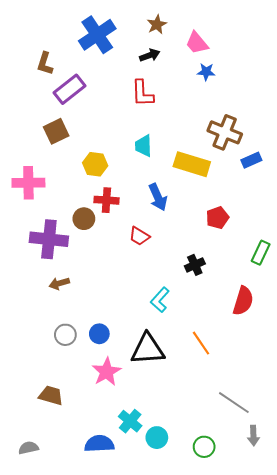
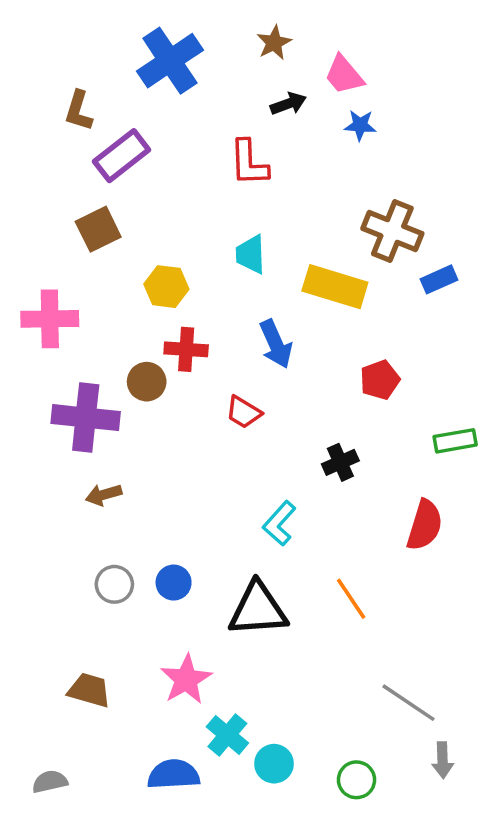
black arrow: (150, 55) -> (288, 104), moved
green rectangle: (261, 253) -> (455, 441), turned 55
pink star: (106, 372) -> (186, 679), moved

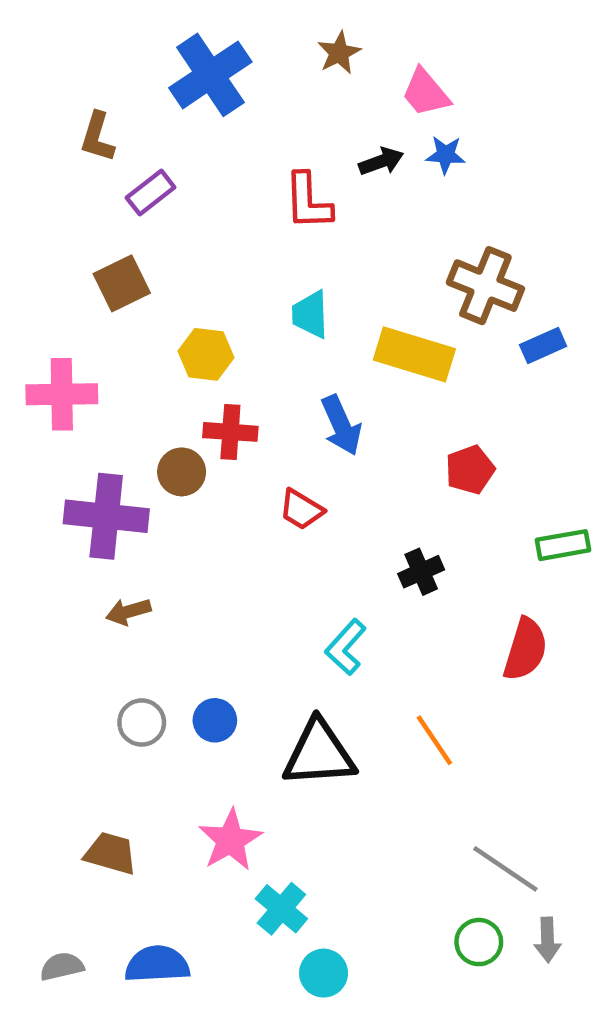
black arrow: (288, 104) -> (381, 161), moved
purple rectangle: (122, 156) -> (151, 192), size x0.7
cyan circle: (274, 764) -> (324, 973), moved
blue semicircle: (174, 774) -> (157, 964), moved
green circle: (356, 780) -> (479, 942), moved

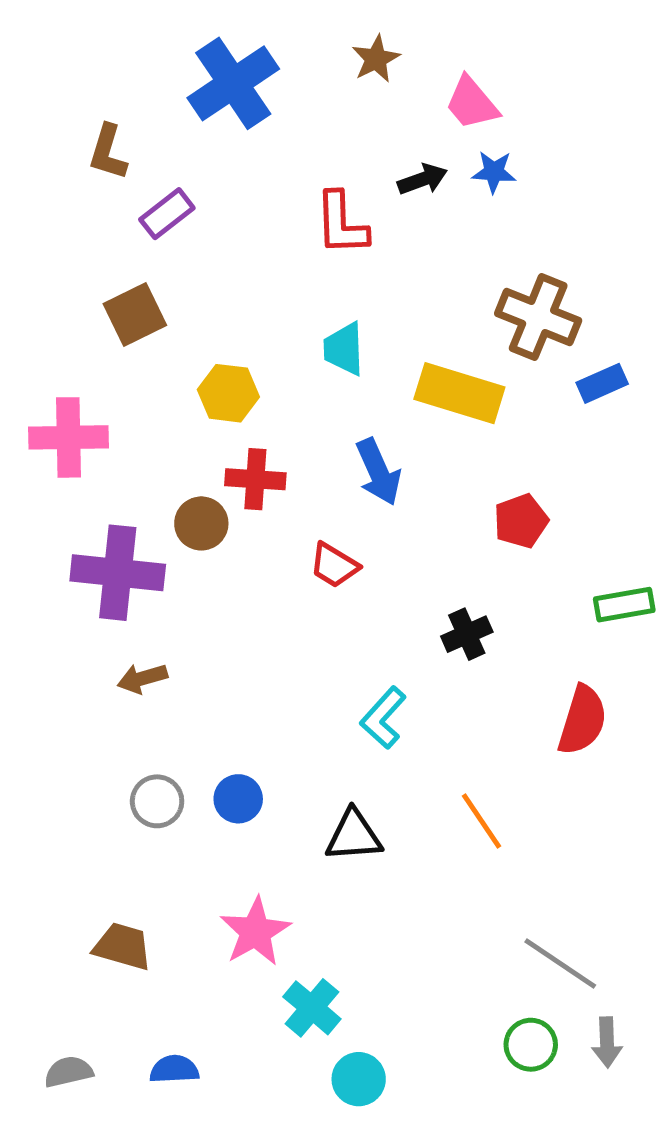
black triangle: (319, 754) -> (354, 836), size x0.7
blue semicircle: (157, 964) -> (174, 1069), size x0.7

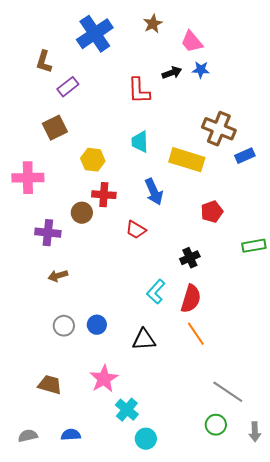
purple cross: (118, 573) -> (48, 233), size x0.7
red semicircle: (582, 720) -> (191, 299), moved
gray arrow: (607, 1042) -> (255, 432), moved

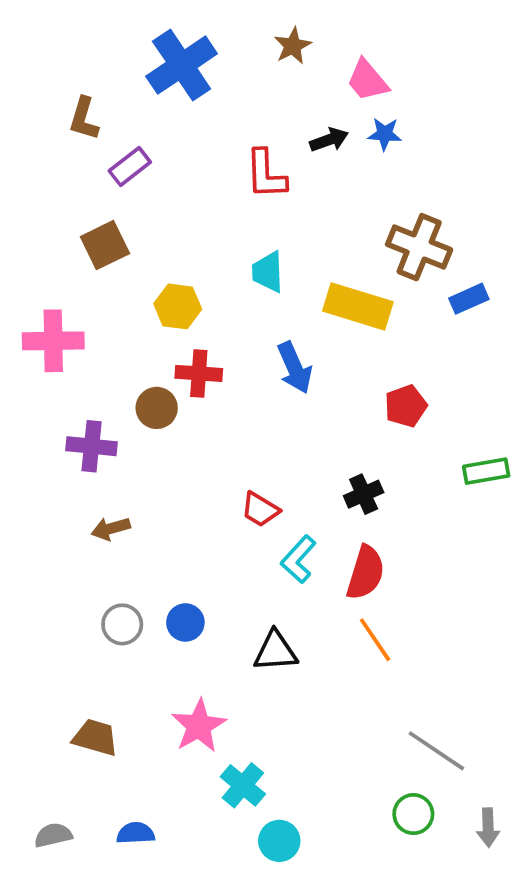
red trapezoid: (136, 230) -> (260, 509), moved

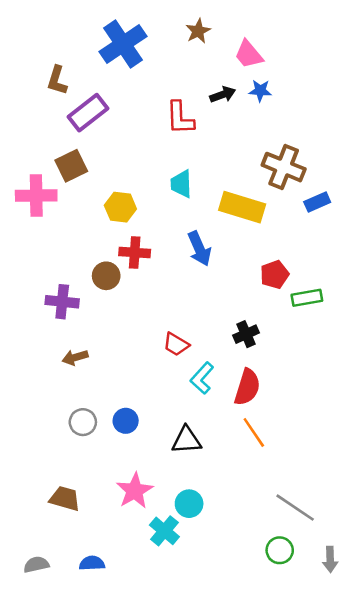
purple rectangle: (130, 167) -> (88, 113), size x1.4
pink cross: (53, 341) -> (36, 196), moved
green rectangle: (486, 471) -> (307, 298), moved
cyan circle: (279, 841) -> (189, 504), moved

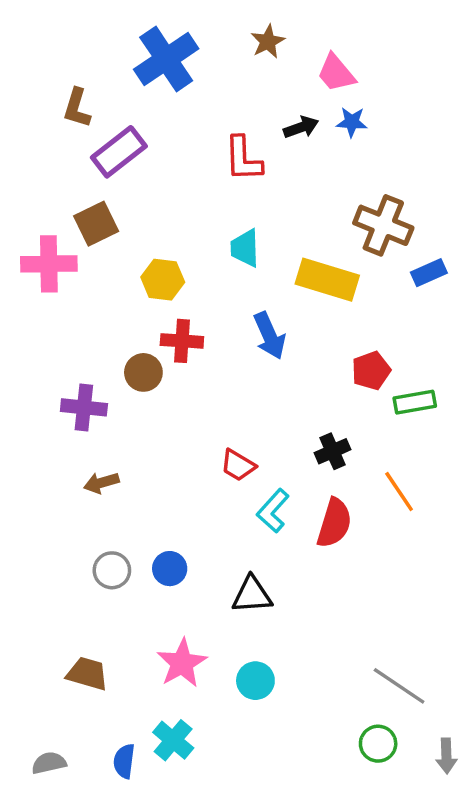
orange line: (254, 432) -> (399, 492), moved
cyan cross: (164, 531) -> (173, 740), moved
blue semicircle: (92, 563) -> (124, 761), turned -80

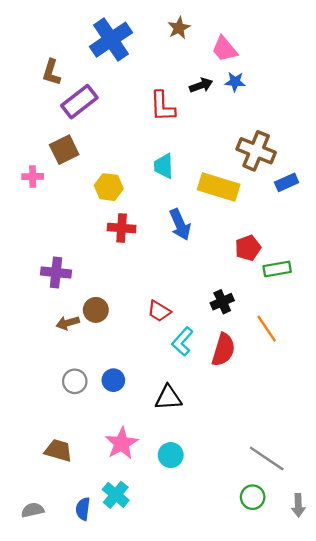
pink cross: (49, 264) -> (33, 177), size x0.6
brown circle: (143, 372) -> (96, 310), moved

